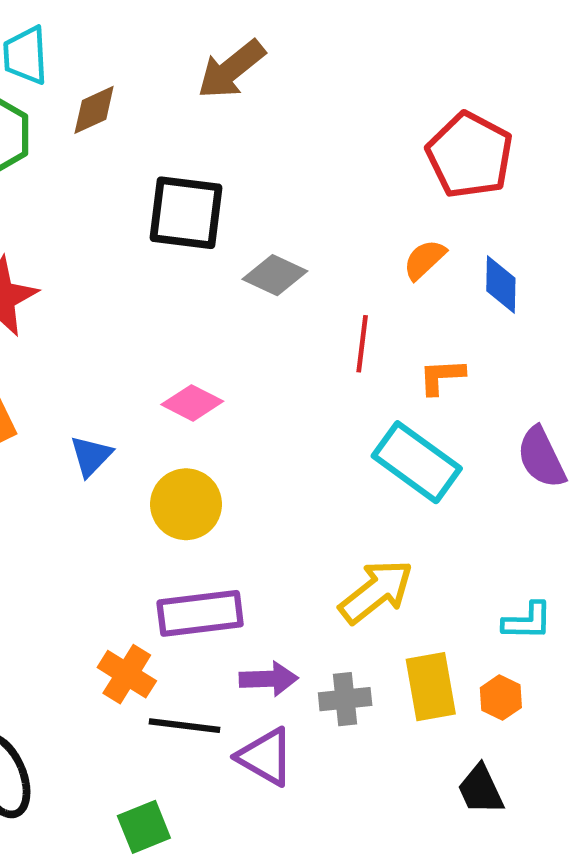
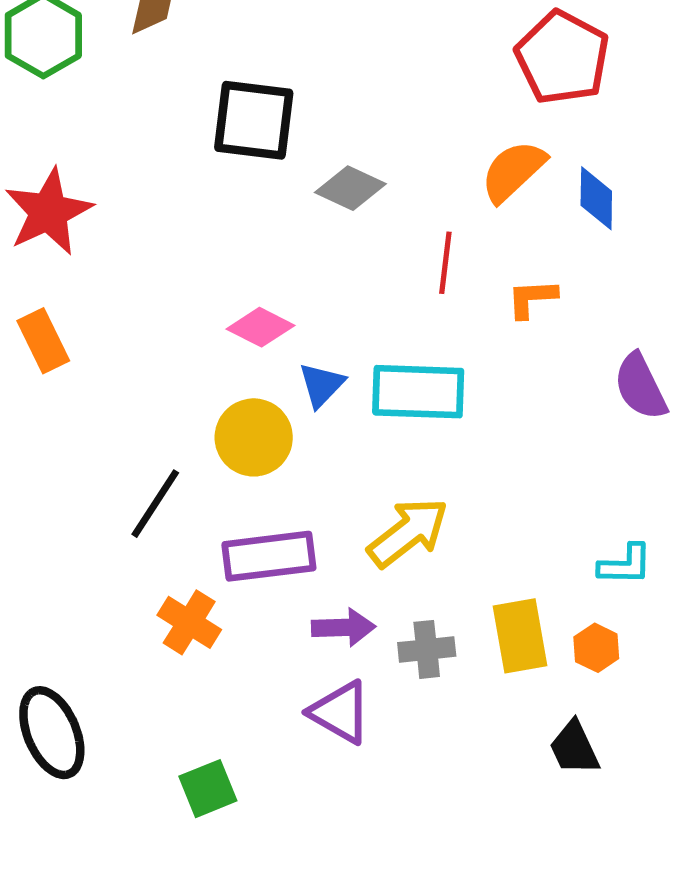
orange semicircle: (425, 260) -> (513, 171), size x1.4
blue triangle: (91, 456) -> (322, 385), moved
cyan rectangle: (417, 462) -> (418, 392), moved, turned -34
yellow arrow: (376, 592) -> (408, 532), moved
black line: (184, 726) -> (155, 504), moved, turned -64

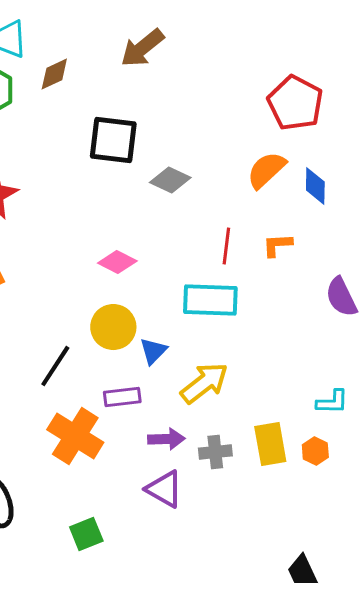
red line: (445, 263) -> (226, 246), moved
blue triangle: (322, 385) -> (153, 351), moved
purple rectangle: (269, 556) -> (122, 397), size x0.7
orange cross: (189, 622) -> (75, 436), size x1.5
black trapezoid: (574, 748) -> (302, 571), moved

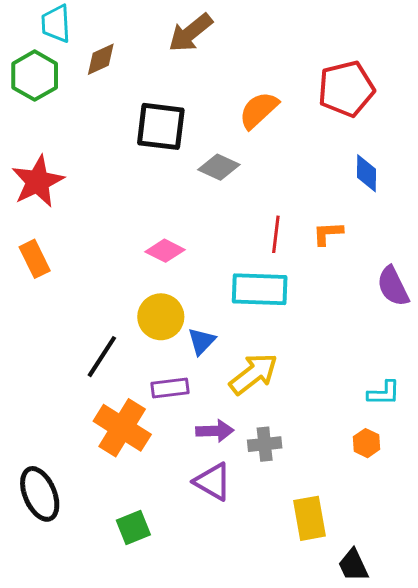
red pentagon: (295, 103) -> (346, 89), turned 30
orange semicircle: (266, 170) -> (259, 110), moved
yellow rectangle: (270, 444) -> (309, 518), moved

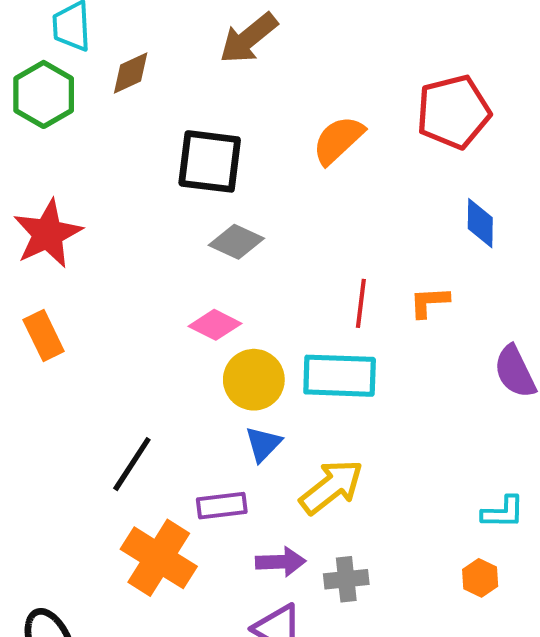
gray diamond: (219, 167) -> (236, 242), moved
yellow circle: (161, 317) -> (254, 380), moved

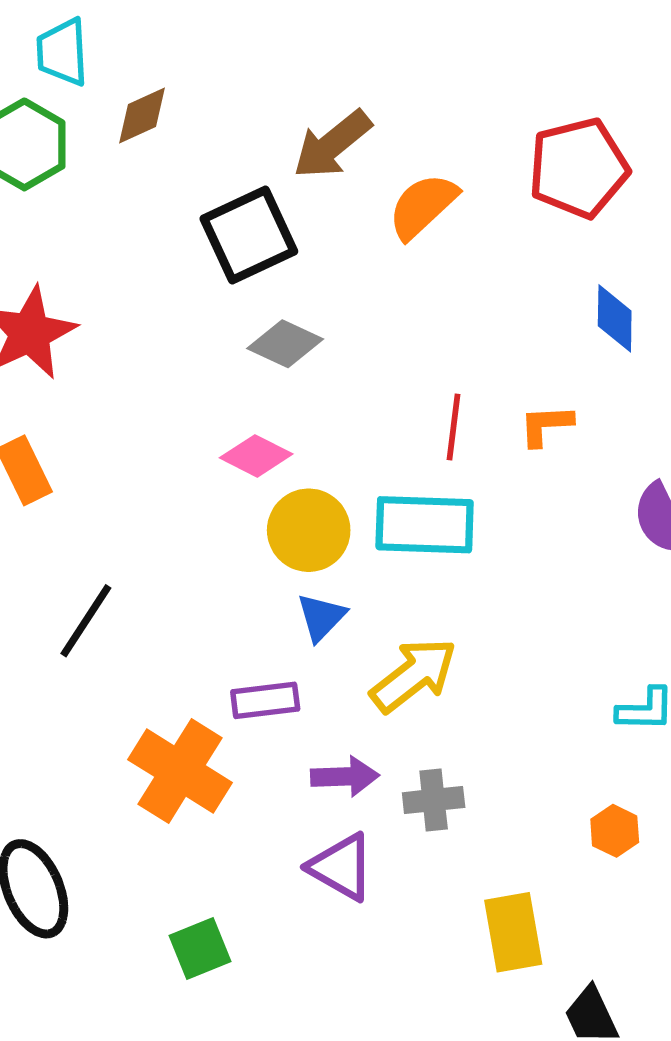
brown arrow: (248, 38) -> (332, 144), moved
black square: (210, 161) -> (249, 235), turned -32
black line: (132, 464) -> (86, 621), moved
orange hexagon: (480, 578) -> (615, 831), moved

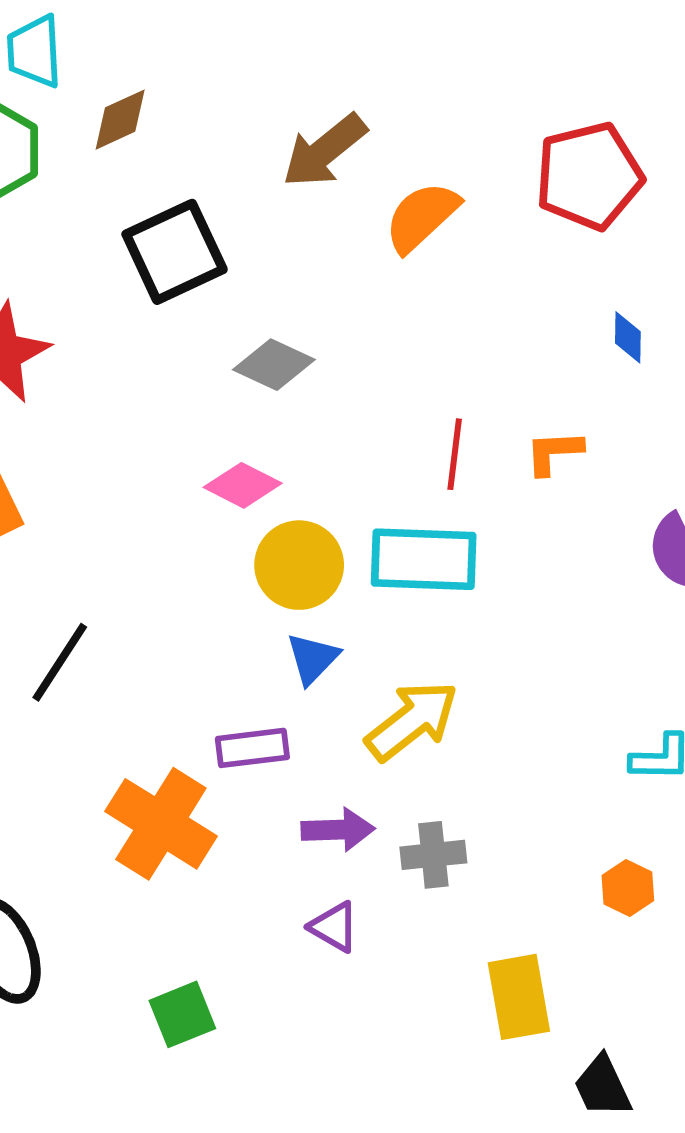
black square: (249, 235) -> (175, 252), moved
blue diamond: (615, 318) -> (628, 337), size x0.7
purple triangle: (341, 867) -> (334, 927), size x0.7

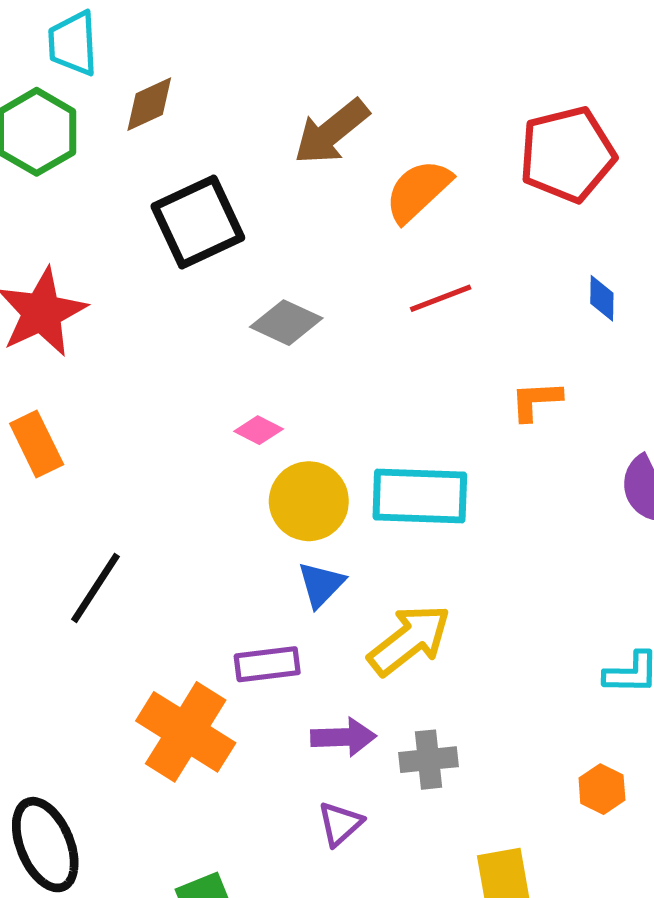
red line: (455, 454) -> (441, 298), moved, turned 62
pink diamond: (243, 485) -> (259, 430), size x0.7
purple triangle: (334, 927) -> (340, 824), turned 48

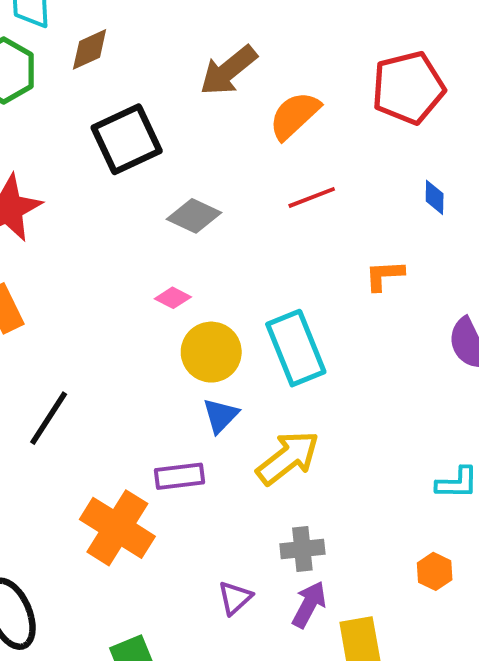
cyan rectangle: (420, 496) -> (296, 348), turned 66
purple arrow: (344, 737) -> (309, 604), moved, turned -60

